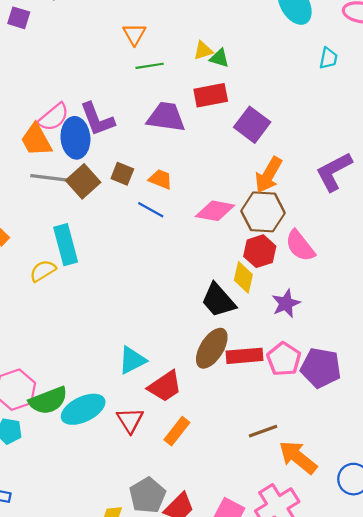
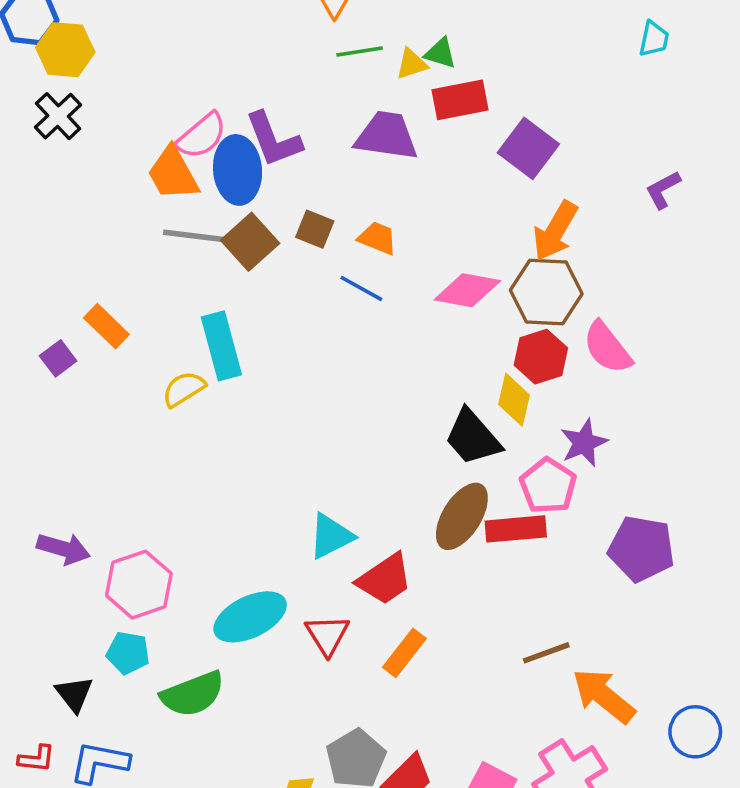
yellow triangle: (203, 51) -> (412, 64), moved
green triangle: (219, 58) -> (440, 53), moved
purple L-shape: (334, 172) -> (663, 190), moved, size x0.6
pink pentagon: (284, 359) -> (548, 486), moved
green semicircle: (48, 401) -> (193, 694), moved

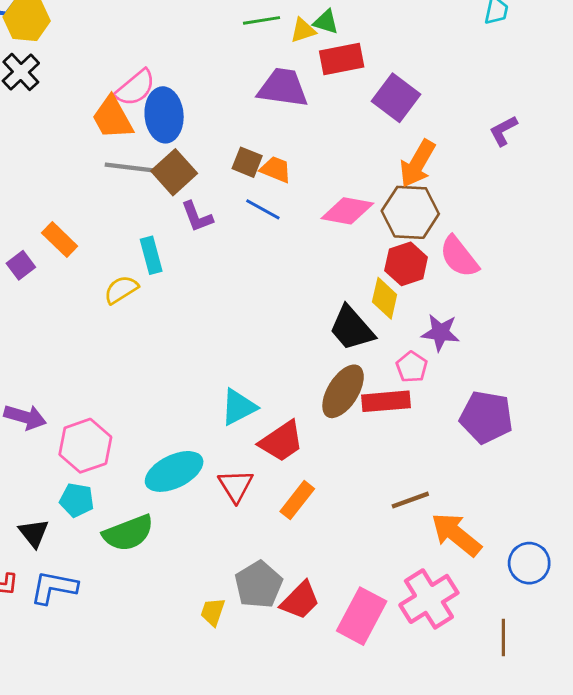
purple L-shape: (273, 139) -> (197, 217), moved, size x0.7
brown square: (315, 229) -> (247, 162), moved
cyan rectangle: (221, 346) -> (151, 255), size x0.7
purple star: (584, 443) -> (440, 333), turned 30
pink pentagon: (548, 486) -> (412, 367), size x0.7

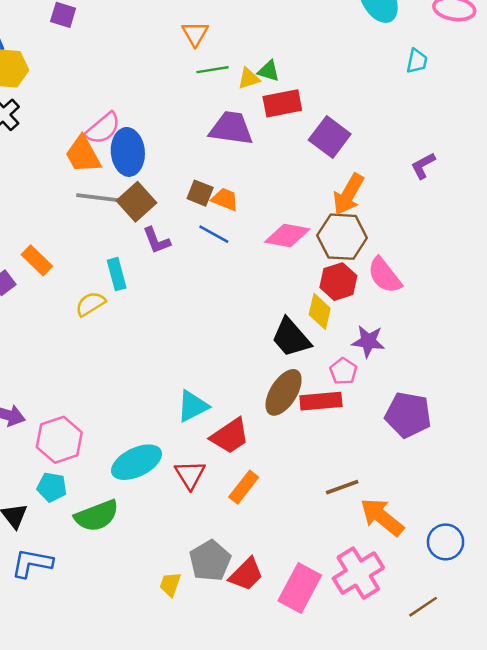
brown line: (503, 638) -> (423, 607), turned 56

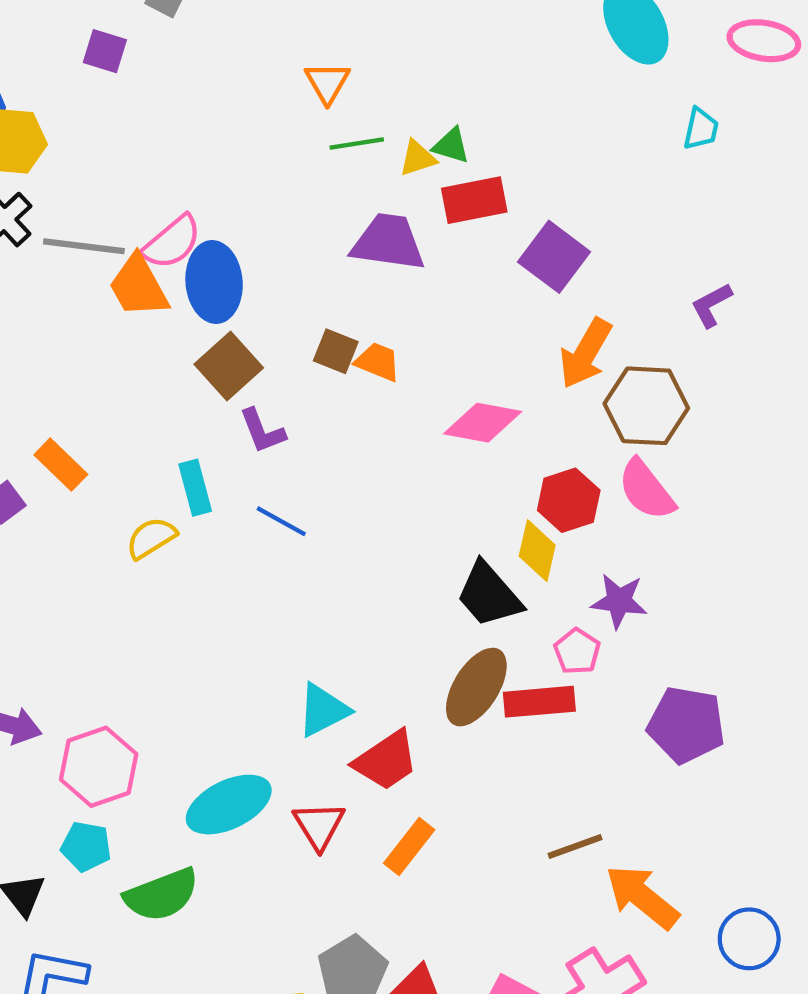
gray line: (100, 198) -> (84, 246), moved
blue line: (214, 234) -> (281, 521), moved
brown hexagon: (342, 237) -> (646, 406), moved

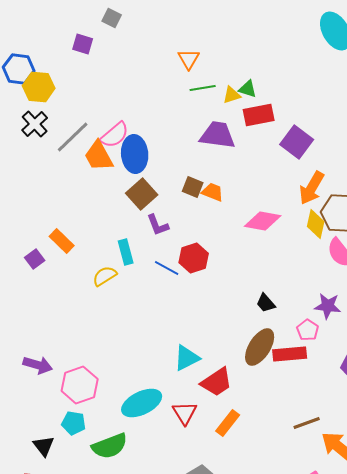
gray line: (84, 246) -> (73, 137), turned -51
red hexagon: (569, 500) -> (194, 258), moved
yellow diamond: (537, 551) -> (316, 224), moved
black trapezoid: (489, 595) -> (266, 303), size x0.6

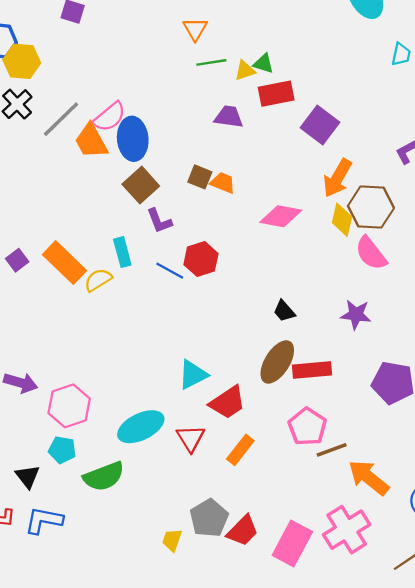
purple trapezoid: (218, 135) -> (229, 117), size x0.7
orange rectangle: (62, 241) -> (65, 263), moved, size x1.5
pink pentagon: (308, 330) -> (307, 427), moved, size x1.5

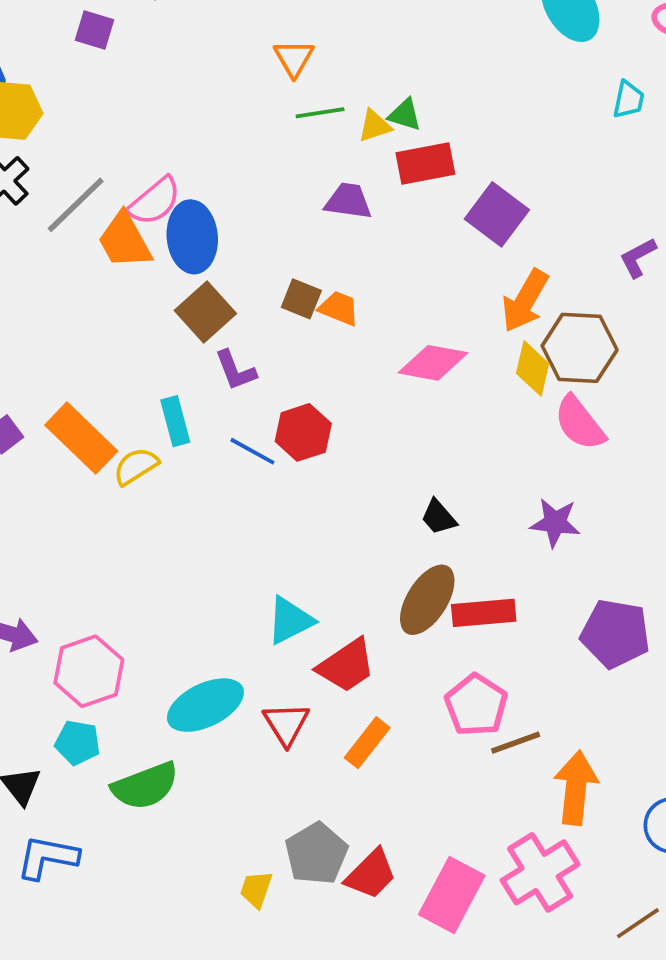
orange arrow: (369, 478) -> (576, 788), turned 57

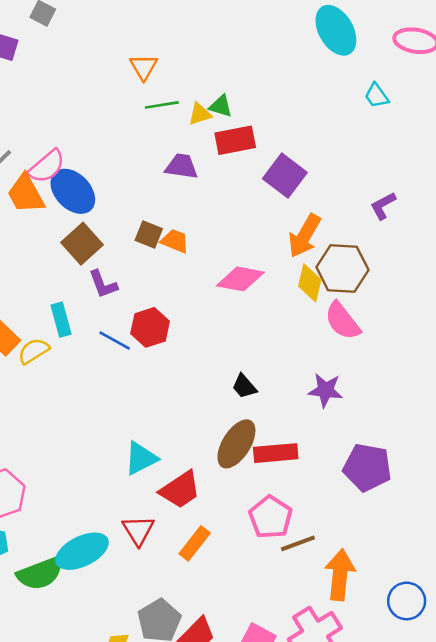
cyan trapezoid: (628, 100) -> (377, 96), turned 132
blue ellipse: (192, 237) -> (73, 191), turned -39
cyan ellipse: (205, 705) -> (82, 551), moved

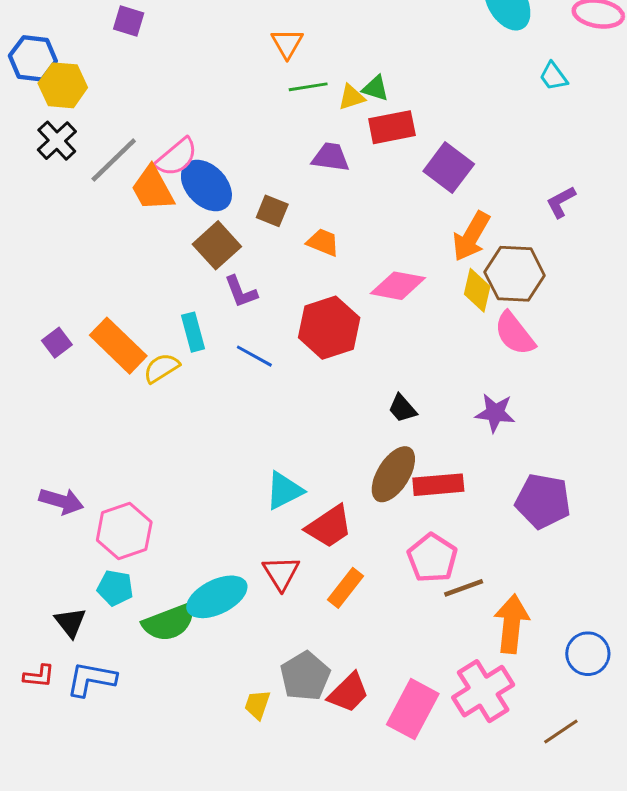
brown square: (149, 234) -> (272, 211), moved
red hexagon: (150, 327) -> (329, 328), moved, size x1.4

